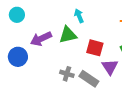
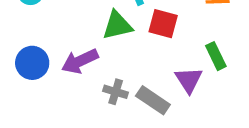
purple arrow: (41, 39) -> (80, 61), moved
red square: (95, 48) -> (163, 24), moved

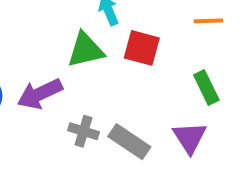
purple triangle: (189, 80) -> (190, 137), moved

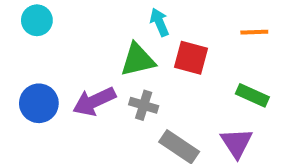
green rectangle: (206, 88) -> (252, 95), turned -40
gray cross: (83, 131) -> (144, 105), moved

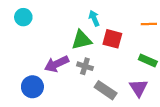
blue circle: (39, 103) -> (32, 87), moved

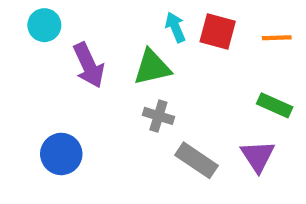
red square: (112, 39) -> (218, 31), moved
purple arrow: (56, 64) -> (89, 65), moved, turned -90

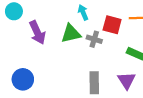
red square: (218, 31) -> (112, 25), moved
gray cross: (158, 116) -> (94, 39), moved
gray rectangle: (196, 160) -> (94, 83), turned 55

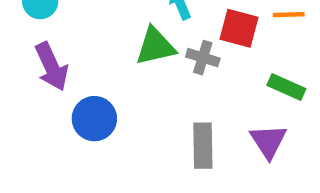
purple arrow: (37, 33) -> (51, 67), moved
blue circle: (23, 79) -> (94, 119), moved

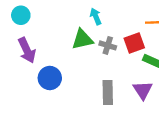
red square: (239, 28) -> (134, 43), moved, turned -35

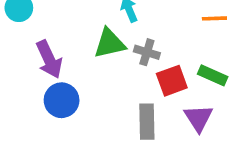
red square: (134, 43) -> (172, 81), moved
purple arrow: (27, 50) -> (49, 59), moved

